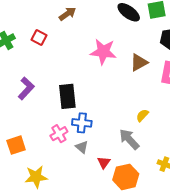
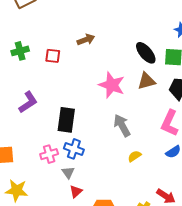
red square: (39, 37) -> (53, 56), turned -35
brown triangle: (139, 62) -> (146, 81), moved
gray arrow: (129, 139) -> (122, 126), moved
red triangle: (104, 162) -> (76, 192), moved

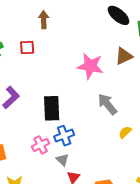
brown arrow: (86, 40) -> (44, 20), moved, turned -60
black ellipse: (146, 53) -> (118, 15), moved
blue cross: (74, 149) -> (64, 136), turned -30

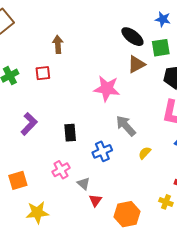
brown triangle: (124, 56) -> (136, 64), moved
black rectangle: (52, 108) -> (70, 133), size x0.7
blue cross: (64, 136) -> (102, 151), moved

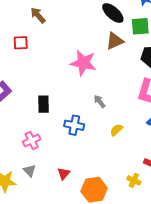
brown arrow: (58, 44) -> (38, 15), turned -42
gray arrow: (126, 126) -> (99, 101), size x0.6
blue cross: (102, 151) -> (74, 125), turned 30
gray triangle: (84, 183) -> (30, 171), moved

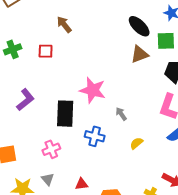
pink star: (83, 63) -> (93, 90), moved
black rectangle: (44, 104) -> (65, 114), size x1.5
red triangle: (64, 174) -> (82, 184), turned 40

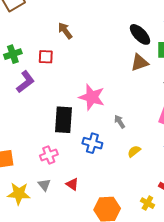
purple L-shape: (25, 100) -> (25, 82), moved
red triangle: (82, 184) -> (72, 184), moved, turned 40

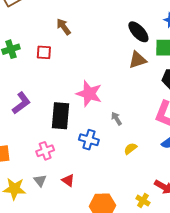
purple L-shape: (25, 82) -> (21, 103), moved

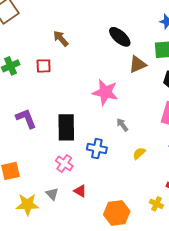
black ellipse: (138, 32) -> (120, 37), moved
pink star: (89, 94) -> (105, 92), moved
purple L-shape: (21, 103) -> (26, 118), turned -70
pink cross: (45, 151) -> (64, 163), moved, turned -30

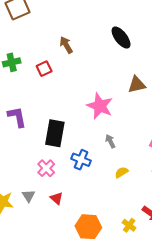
black ellipse: (120, 37) -> (121, 38), moved
red square: (44, 66) -> (44, 69), turned -35

